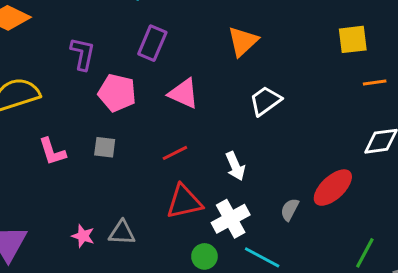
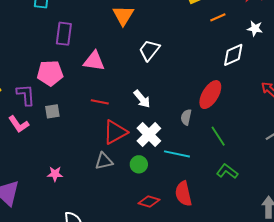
purple L-shape: (83, 54) -> (26, 95), moved
red line: (175, 153) -> (100, 102), turned 54
gray triangle: (122, 233) -> (104, 161), moved
green line: (365, 253) -> (218, 136), moved, turned -45

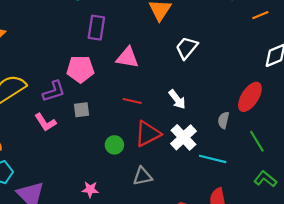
purple L-shape: (26, 95) -> (54, 91), turned 75
gray triangle: (104, 161) -> (143, 176), moved
green circle: (139, 164) -> (114, 145), moved
pink star: (55, 174) -> (90, 189), moved

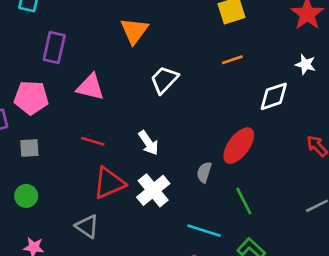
orange line: (260, 15) -> (232, 60), moved
green circle: (114, 145) -> (26, 196), moved
cyan line: (213, 159) -> (204, 231), moved
gray triangle: (143, 176) -> (87, 226), moved, turned 42

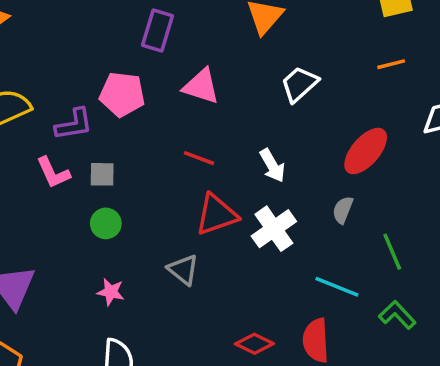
red ellipse: (239, 146) -> (366, 151), moved
gray square: (29, 148) -> (102, 174), moved

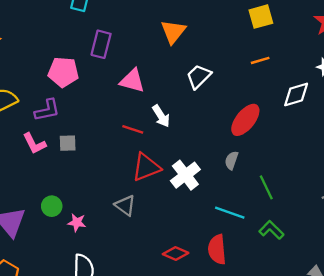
pink pentagon: (122, 94) -> (63, 72), moved
white arrow: (272, 166) -> (161, 116), moved
green circle: (106, 223) -> (52, 206), moved

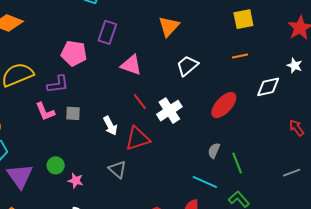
white arrow: (161, 116) -> (110, 126), moved
red line: (133, 129) -> (140, 102), moved, turned 30
gray semicircle: (232, 160) -> (214, 151), moved
white cross: (185, 175) -> (169, 111), moved

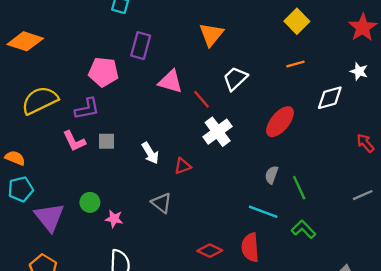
yellow square: (243, 19) -> (297, 21), turned -30
red line: (140, 102) -> (202, 99), moved
red triangle: (138, 139) -> (183, 166), size x0.6

